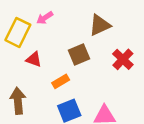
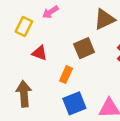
yellow rectangle: (18, 32) -> (24, 26), size x0.7
orange rectangle: (61, 81) -> (66, 75), turned -35

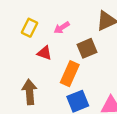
pink arrow: (50, 12) -> (62, 28), moved
orange rectangle: (66, 75) -> (70, 74), size x1.5

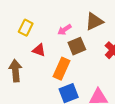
pink arrow: (62, 28) -> (65, 30), moved
brown arrow: (30, 92) -> (15, 71), moved

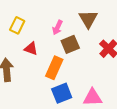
brown triangle: (94, 21) -> (88, 19), turned -36
pink arrow: (65, 30) -> (57, 27), turned -32

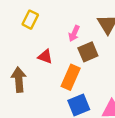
yellow rectangle: (17, 25) -> (30, 20), moved

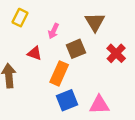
pink arrow: (74, 33) -> (54, 31), moved

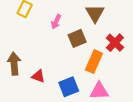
red triangle: (35, 53) -> (38, 76), moved
orange rectangle: (59, 73) -> (94, 62), moved

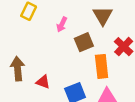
orange rectangle: (94, 62) -> (102, 66), turned -30

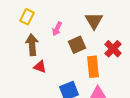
brown arrow: (18, 69) -> (32, 45), moved
red triangle: (43, 82) -> (40, 67), moved

